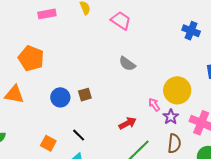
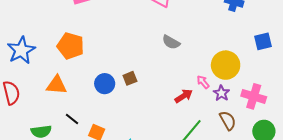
red arrow: (128, 123) -> (184, 96), moved
black line: (79, 135) -> (72, 119), moved
brown semicircle: (174, 143) -> (228, 121), turned -30

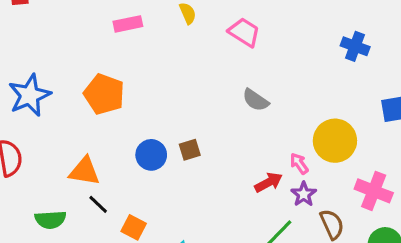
orange triangle: (57, 85) -> (84, 171), moved
purple star: (221, 93) -> (304, 194), moved

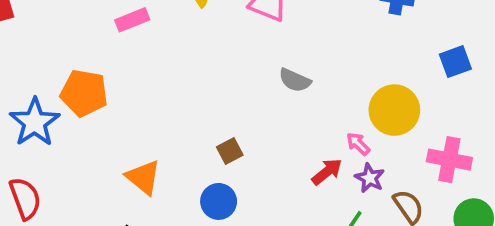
orange pentagon: (104, 94) -> (84, 93), moved
blue circle: (151, 155) -> (219, 201), moved
orange triangle: (84, 171) -> (143, 177), moved, turned 40

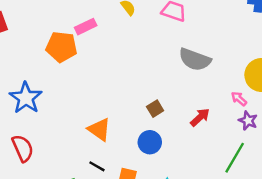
gray semicircle: (295, 80) -> (195, 59), size x1.5
orange pentagon: (84, 93) -> (62, 47), moved
red arrow: (327, 172) -> (200, 117), moved

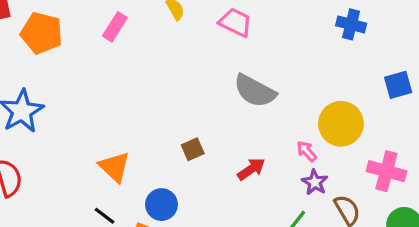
pink rectangle: (86, 27) -> (115, 27), turned -40
orange pentagon: (62, 47) -> (42, 33), moved
blue circle: (150, 142) -> (162, 205), moved

